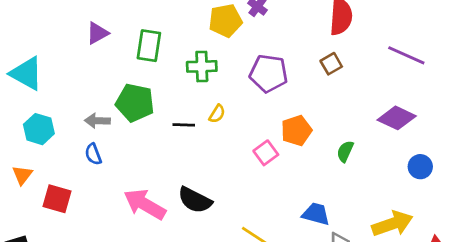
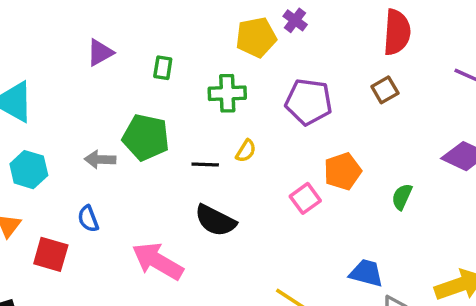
green rectangle: (149, 46) -> (163, 68), size x0.6
blue semicircle: (93, 154) -> (88, 219), moved
black semicircle: (195, 200) -> (215, 220), moved

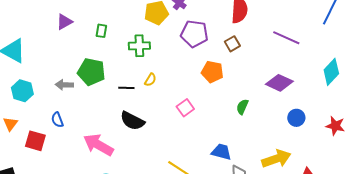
purple pentagon: (309, 102) -> (194, 34), moved
orange pentagon: (343, 171) -> (212, 72), moved, turned 30

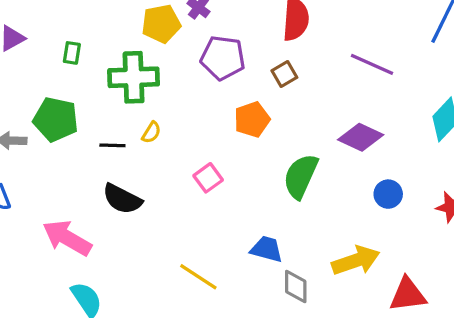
green cross: (139, 46) -> (134, 77), size x1.4
orange pentagon: (212, 72) -> (252, 119), turned -30
green semicircle: (242, 107) -> (301, 176), size x1.8

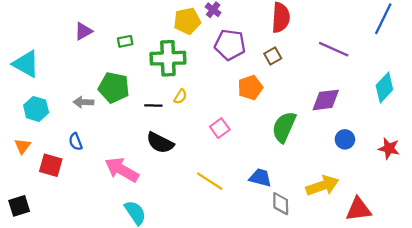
green rectangle: (72, 53) -> (125, 41), turned 70
purple diamond: (361, 137) -> (326, 100), turned -32
yellow line: (198, 277) -> (210, 181), moved

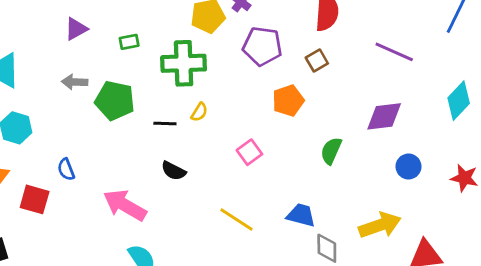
gray arrow: (83, 102) -> (75, 82), moved
green semicircle: (284, 127) -> (331, 151), size x0.7
black semicircle: (160, 143) -> (174, 171), size x0.7

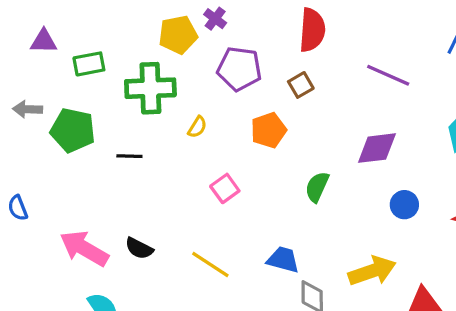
purple triangle: (76, 29) -> (44, 41), moved, turned 30
green rectangle: (129, 42) -> (89, 64), size x1.4
yellow semicircle: (199, 112) -> (197, 127), moved
black semicircle: (174, 171) -> (139, 248), moved

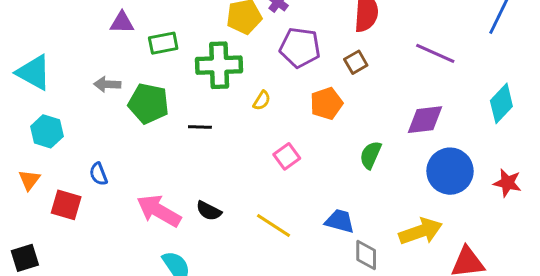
blue circle: (404, 205) -> (450, 171), size x1.8

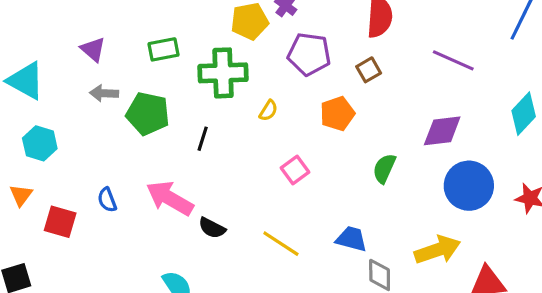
purple triangle: (122, 23) -> (93, 49), moved, turned 40
black line: (200, 127) -> (203, 139), turned -75
blue semicircle: (98, 174) -> (107, 200), moved
pink arrow: (159, 211) -> (170, 198), moved

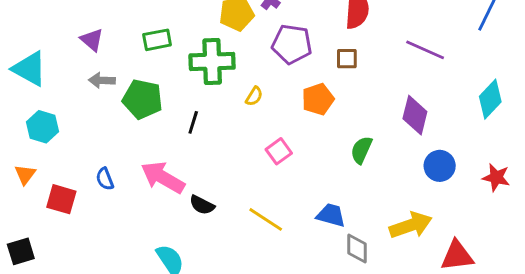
brown square: (369, 70) -> (347, 59), turned 30
purple diamond: (442, 131) -> (415, 115), turned -69
blue circle: (469, 186) -> (440, 166), size x0.7

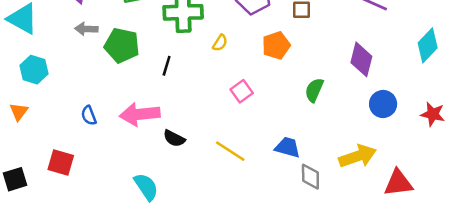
pink arrow: (163, 177) -> (140, 114), turned -36
red square: (61, 199) -> (61, 163), moved

